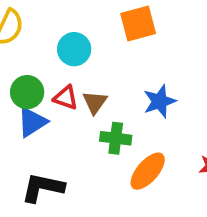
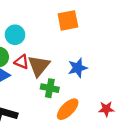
cyan circle: (74, 49) -> (15, 35), moved
brown triangle: (95, 102) -> (39, 66), size x1.5

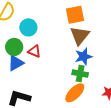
brown triangle: (39, 66) -> (80, 36), moved
green cross: (50, 88) -> (80, 74), moved

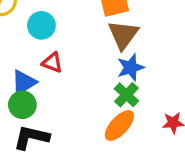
green circle: (14, 47) -> (22, 105), moved
green cross: (80, 74) -> (126, 95), turned 35

